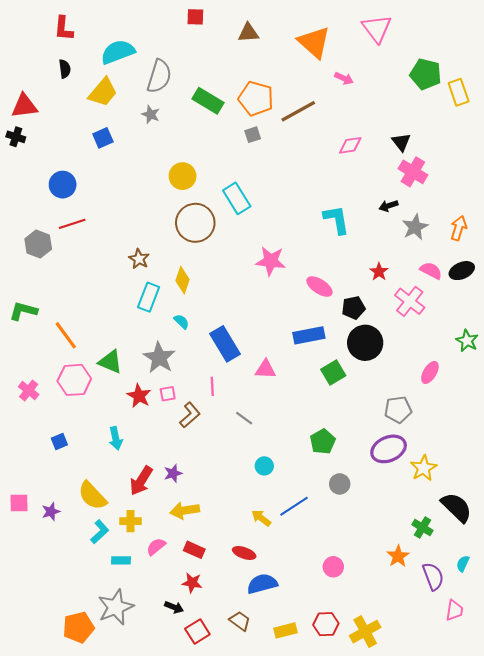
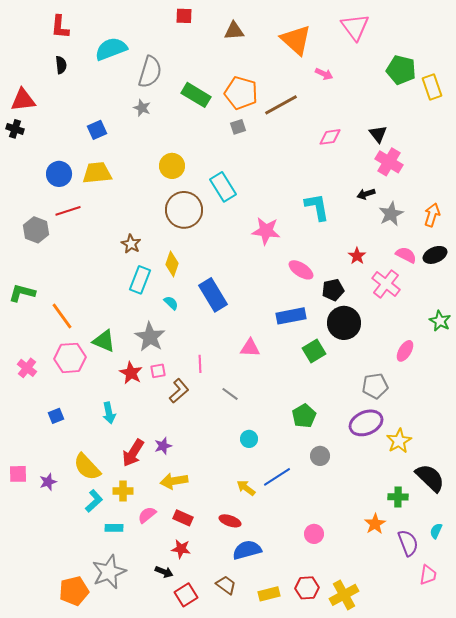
yellow trapezoid: (103, 92) -> (97, 173), moved, turned -136
pink star: (271, 261) -> (266, 231), moved
blue rectangle: (225, 344) -> (213, 295), moved
green cross: (422, 528) -> (398, 497), turned -30

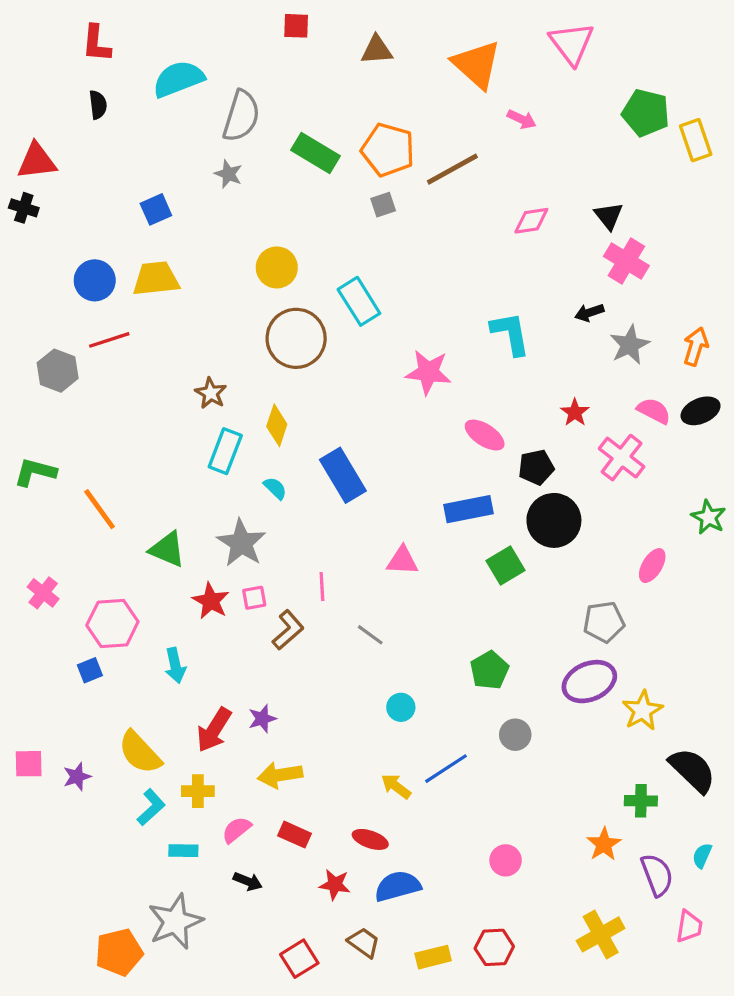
pink hexagon: (70, 358) -> (112, 624), moved
red star: (181, 549) -> (335, 885), moved
black arrow: (164, 572) -> (248, 881), moved
yellow cross: (344, 595) -> (601, 934), moved

